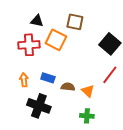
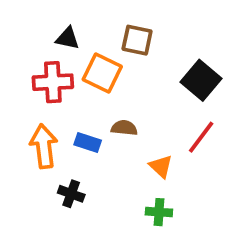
orange arrow: (24, 80) -> (44, 146), size x1.6
brown semicircle: (68, 87) -> (124, 128), moved
black cross: (39, 106) -> (71, 194), size x0.6

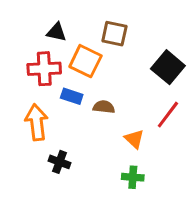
blue rectangle: (88, 143) -> (72, 96), moved

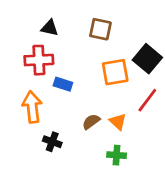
orange square: (85, 61) -> (115, 72), moved, turned -36
brown semicircle: (104, 107) -> (91, 122), moved, turned -42

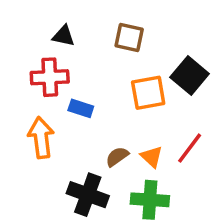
red line: (147, 100) -> (190, 148), moved
black cross: (52, 142) -> (88, 195), moved, size x1.6
green cross: (117, 155) -> (150, 200), size x1.5

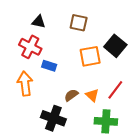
red cross: (50, 77) -> (30, 47), turned 30
green cross: (150, 200) -> (106, 121), moved

